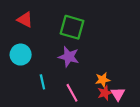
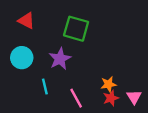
purple star: (69, 57) -> (60, 59), moved, turned 30
pink triangle: (118, 94) -> (134, 97), moved

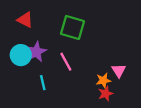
purple star: (60, 59) -> (36, 52), moved
pink triangle: (134, 97) -> (119, 70), moved
pink line: (76, 98) -> (66, 62), moved

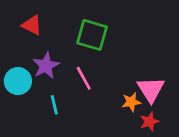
cyan circle: (21, 55) -> (18, 81), moved
pink triangle: (119, 70) -> (151, 89), size x1.5
red star: (106, 94) -> (149, 122), moved

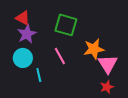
purple star: (46, 66) -> (27, 34), moved
cyan circle: (18, 81) -> (23, 58), moved
orange star: (131, 102) -> (94, 49), moved, size x1.5

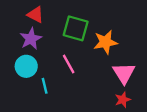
red triangle: (23, 18) -> (35, 15), moved
orange star: (94, 49) -> (105, 42), moved

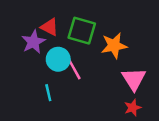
red triangle: (35, 15) -> (49, 27), moved
cyan circle: (26, 66) -> (58, 59), moved

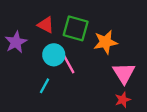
purple star: (33, 42) -> (16, 42), moved
cyan line: (48, 93) -> (45, 86), turned 42

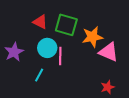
purple star: (16, 42) -> (14, 52), moved
pink line: (69, 64) -> (60, 56), turned 30
pink triangle: (124, 73) -> (109, 52), moved, turned -35

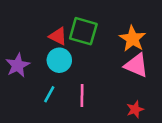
red triangle: (40, 22) -> (58, 36), moved
orange star: (92, 37) -> (133, 39), moved, turned -30
pink line: (60, 56) -> (82, 96), moved

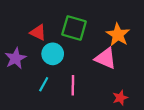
red triangle: (58, 36) -> (38, 32), moved
pink triangle: (136, 65) -> (106, 58), moved

